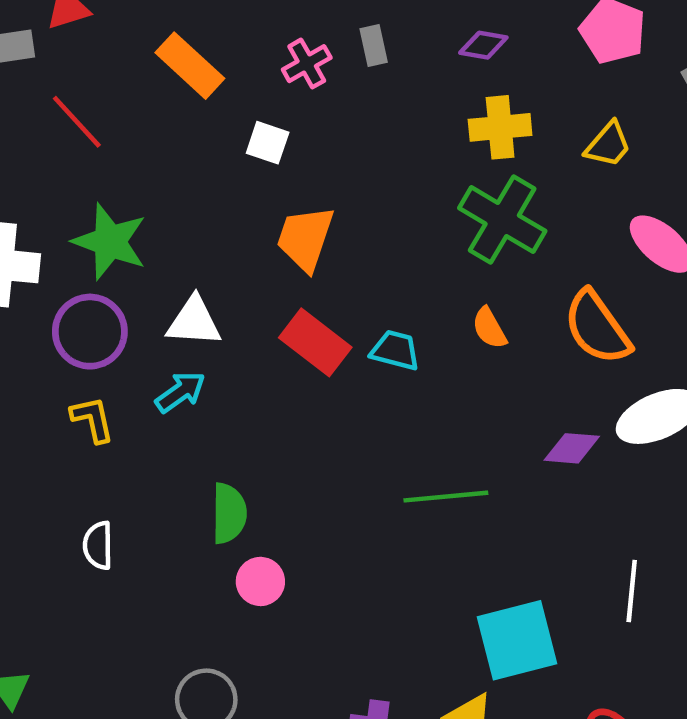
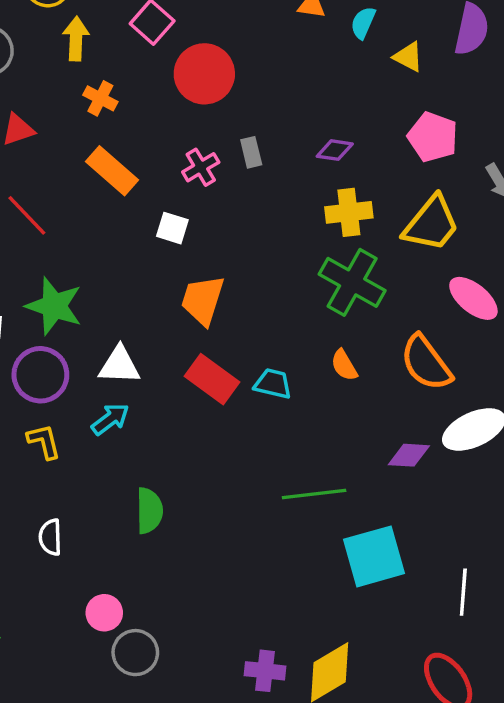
yellow trapezoid: (608, 145) -> (431, 224), size x1.6
pink circle: (260, 581) -> (104, 613), moved
white line: (632, 591) -> (463, 592), moved
cyan square: (517, 640) -> (374, 556), moved

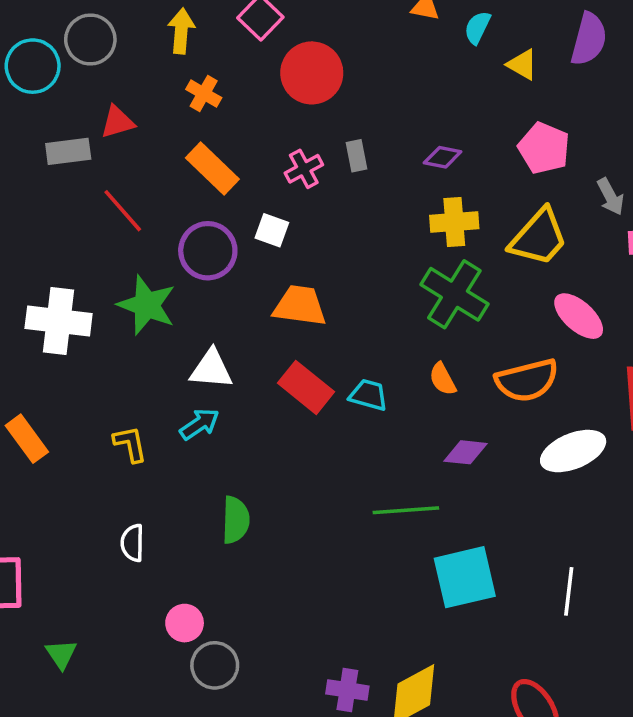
orange trapezoid: (203, 300) -> (300, 306), turned 78
orange semicircle: (426, 363) -> (527, 380), turned -70
purple circle: (40, 375) -> (208, 251), moved
purple diamond: (409, 455) -> (466, 452), moved
white line: (463, 592) -> (569, 591), moved

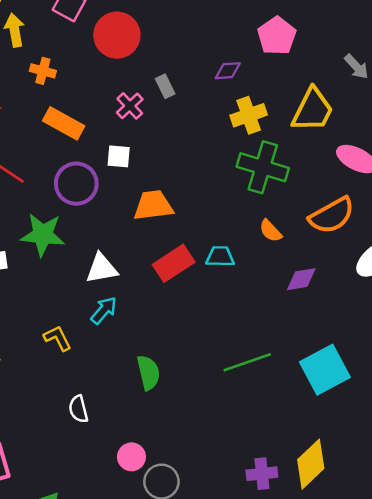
pink pentagon: (544, 148) -> (277, 36), moved, turned 30
red rectangle: (306, 387) -> (174, 263), turned -57
green line: (406, 510) -> (247, 362), moved

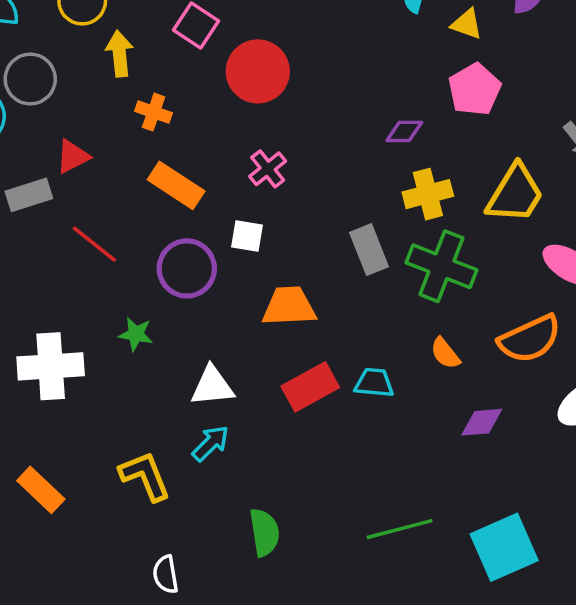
gray rectangle: (165, 86) -> (369, 250), moved, size x1.5
green star: (43, 235) -> (136, 334), size x0.6
yellow L-shape: (58, 338) -> (145, 476), size x1.4

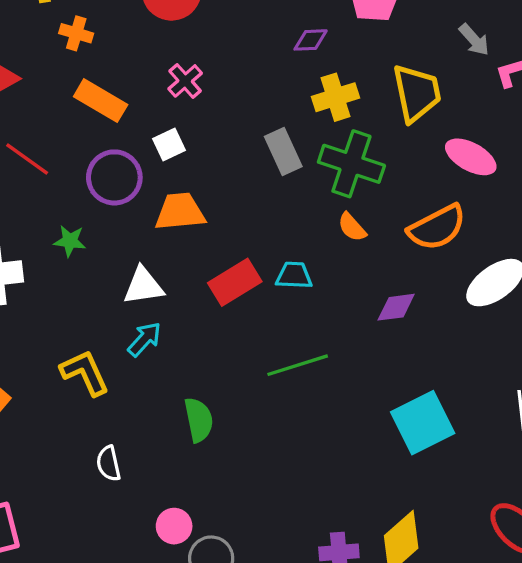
yellow trapezoid: (515, 194) -> (417, 93), turned -40
white square: (247, 236) -> (169, 145), turned -32
orange trapezoid: (289, 306) -> (180, 212), moved
orange semicircle: (445, 353) -> (352, 227), moved
green line: (400, 529) -> (298, 365), moved

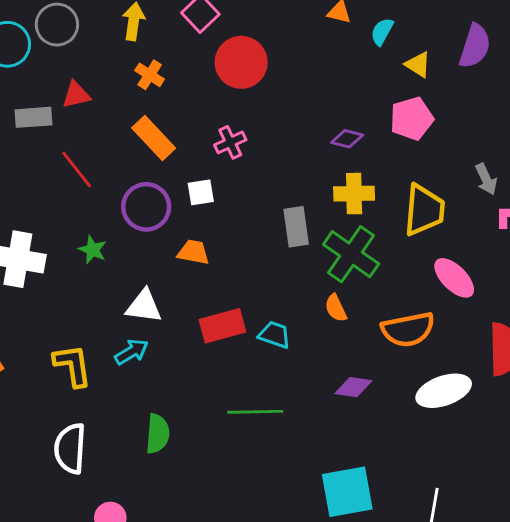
orange trapezoid: (180, 212) -> (193, 252), size x0.7
white semicircle: (109, 463) -> (70, 448), size x1.6

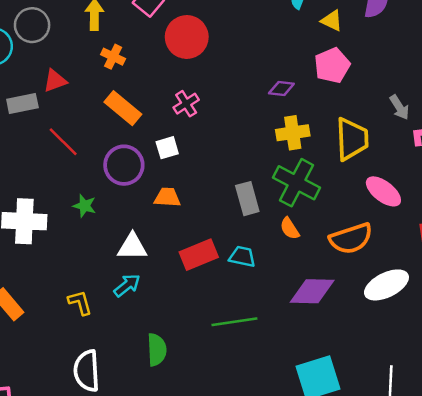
gray rectangle: (296, 227) -> (247, 199), moved
yellow L-shape: (73, 365) -> (80, 303), size x0.7
purple diamond: (353, 387) -> (312, 291), size x1.5

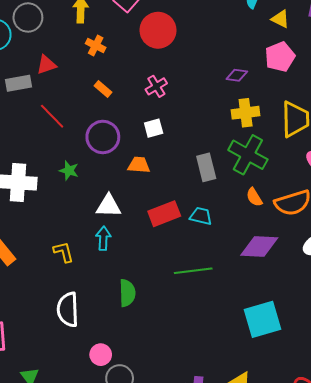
orange rectangle: (123, 108) -> (103, 89), size x0.6
white square: (167, 148) -> (154, 128), moved
orange semicircle: (290, 228) -> (254, 197), moved
cyan arrow: (127, 285) -> (103, 238), turned -50

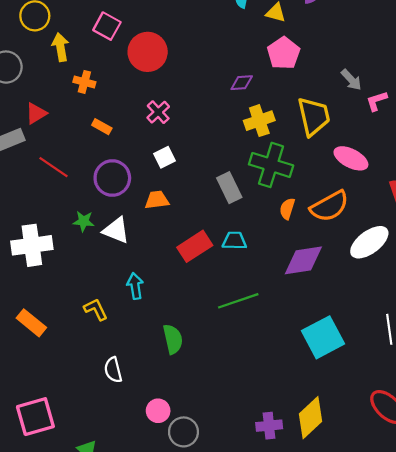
orange semicircle: (254, 197) -> (287, 209), turned 60
white triangle: (109, 206) -> (116, 230), moved, turned 32
white semicircle: (68, 309) -> (113, 370), size x0.7

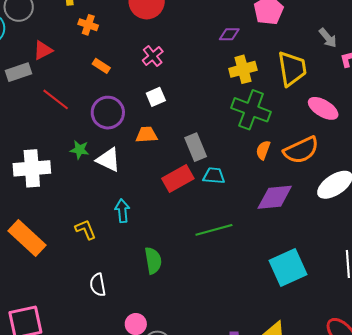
gray rectangle: (229, 188) -> (196, 147), moved
orange rectangle: (31, 323) -> (27, 238), size x1.4

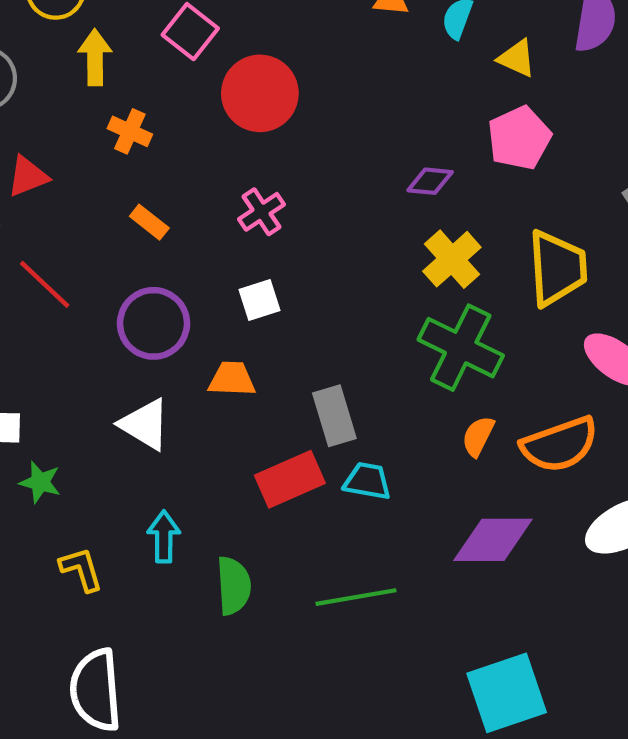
yellow cross: (243, 69) -> (452, 259), turned -32
green star: (80, 150) -> (40, 482), moved
green semicircle: (153, 261) -> (234, 586), moved
white semicircle: (98, 285) -> (96, 690), size x1.6

